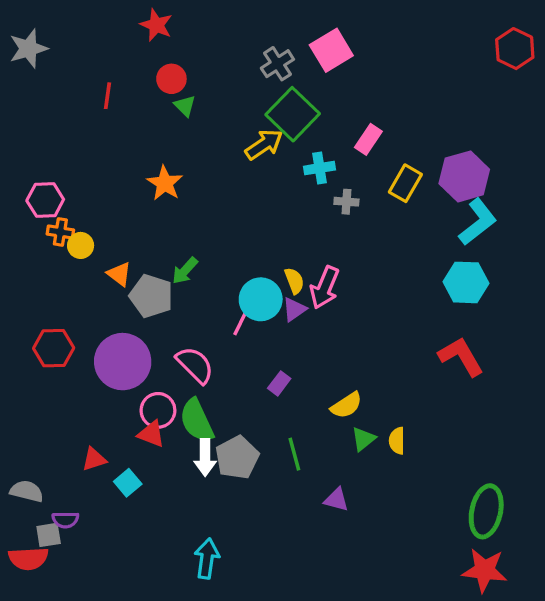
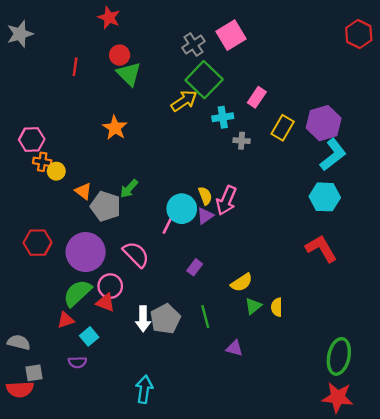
green triangle: (185, 106) -> (129, 74), size x1.6
green semicircle: (197, 420) -> (77, 293), moved, turned 72
purple semicircle: (65, 520) -> (77, 362), moved

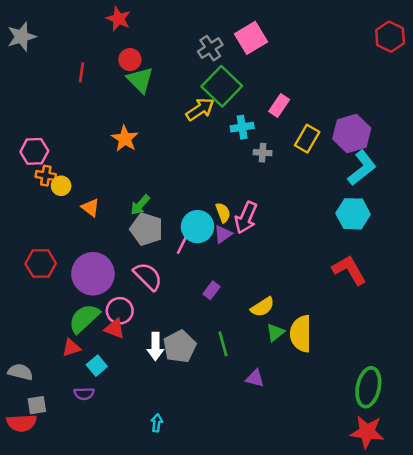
gray pentagon: (106, 206) -> (147, 229), moved
yellow semicircle: (277, 307) -> (301, 334), size x1.8
cyan arrow: (144, 389) -> (157, 423), size x0.6

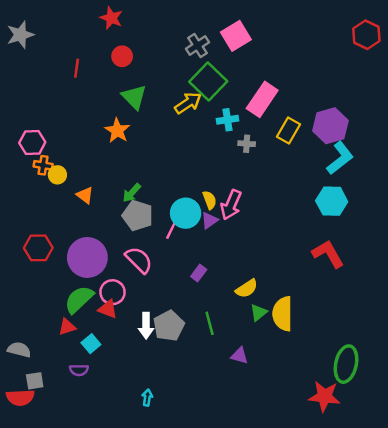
green triangle: (140, 80) -> (134, 97), moved
pink rectangle: (279, 105) -> (262, 99), size x1.6
red star: (367, 432) -> (324, 396), moved

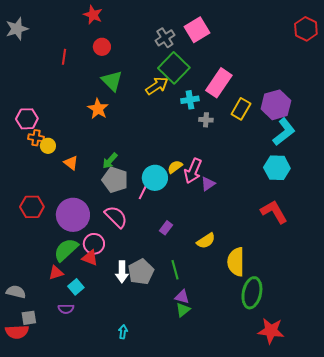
yellow semicircle: (210, 200) -> (175, 167), turned -105
purple triangle: (210, 220) -> (208, 184), moved
green triangle: (259, 313) -> (183, 310), moved
purple triangle: (239, 356) -> (182, 297), moved
green ellipse: (346, 364) -> (252, 293), moved

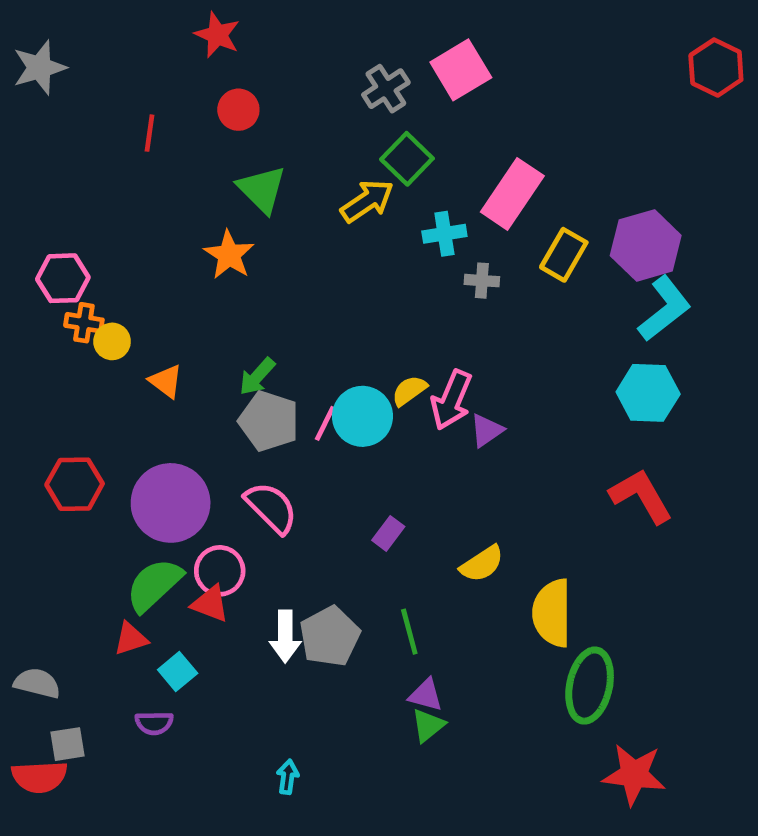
green square: (174, 68) -> (407, 159), size x0.7
pink line: (143, 192) -> (325, 423), moved

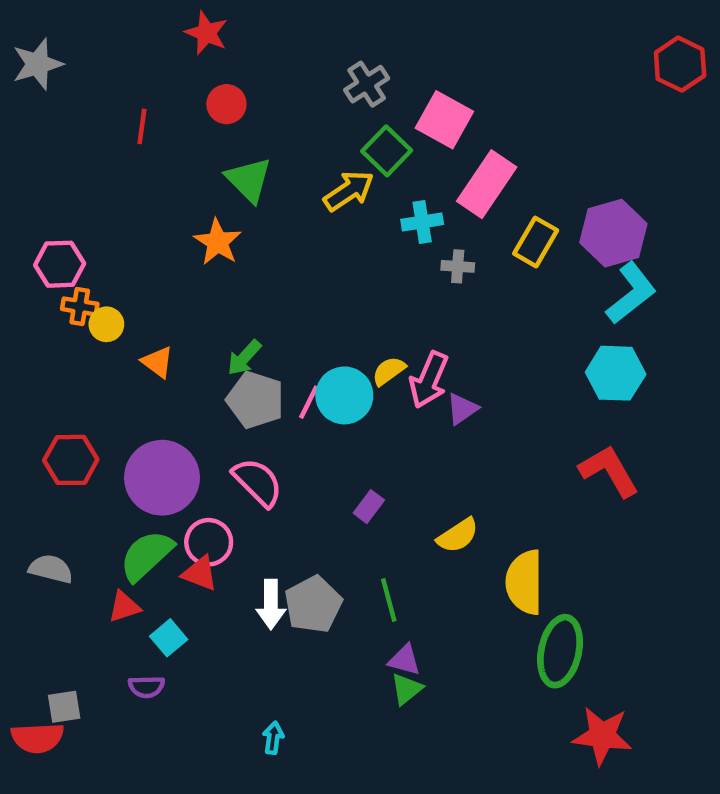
pink square: (461, 70) -> (444, 120), moved, turned -30
gray semicircle: (37, 683) -> (51, 569), moved

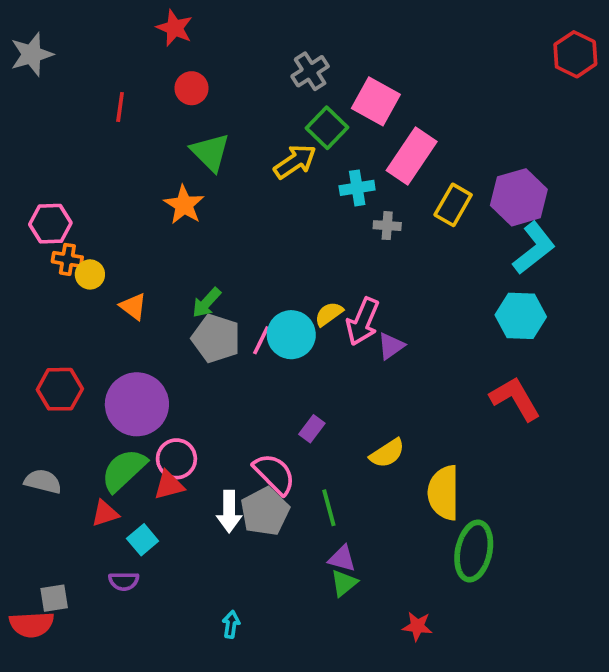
pink semicircle: (258, 482) -> (274, 474), moved
red triangle: (200, 573) -> (169, 485), turned -36
red star: (602, 736) -> (417, 626), moved, size x0.6

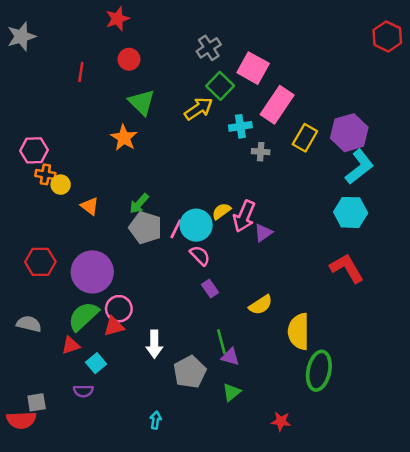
red star: (175, 28) -> (118, 19), turned 30
purple rectangle: (312, 429) -> (210, 288), turned -72
pink semicircle: (274, 474) -> (200, 255), moved, size x0.7
gray pentagon: (265, 512) -> (190, 372), moved
purple triangle: (342, 559) -> (230, 357), moved

